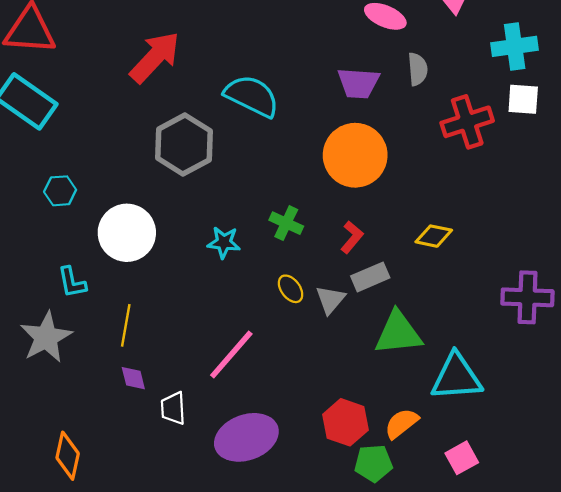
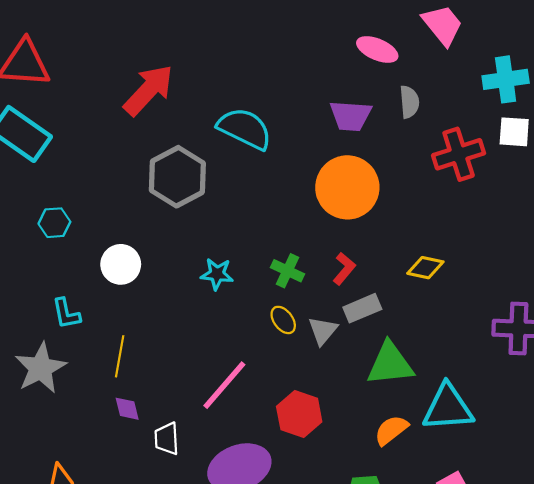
green cross: (286, 223) -> (287, 271), moved
white circle: (127, 233) -> (121, 264), size x0.7
red hexagon: (345, 422) -> (299, 414), moved
orange semicircle: (401, 423) -> (391, 430), moved

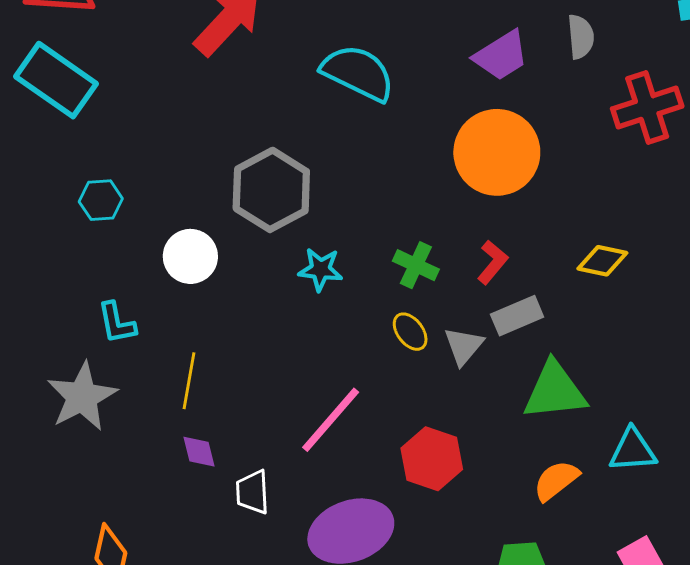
purple trapezoid: (351, 116) -> (501, 55), turned -36
gray hexagon: (177, 177) -> (271, 190), moved
cyan triangle: (448, 408) -> (633, 450), size x0.7

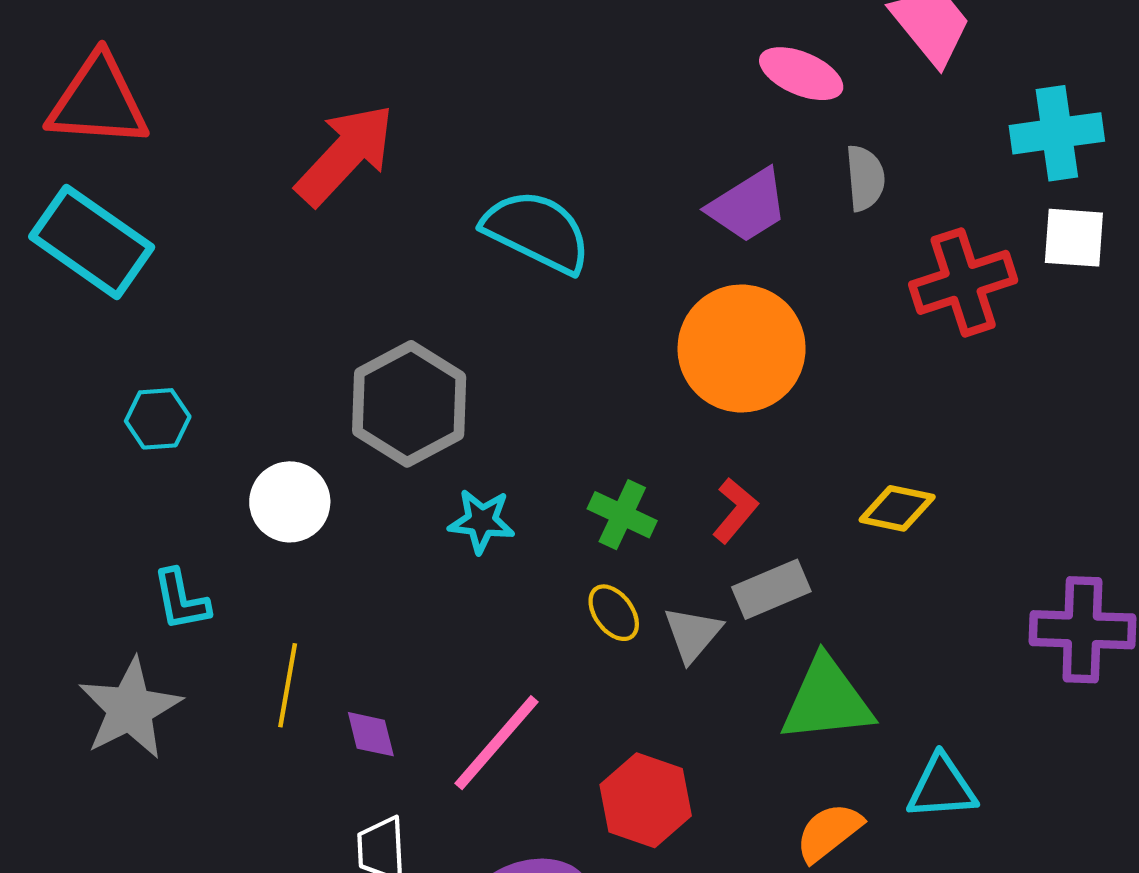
purple diamond: (199, 452) -> (371, 734), moved

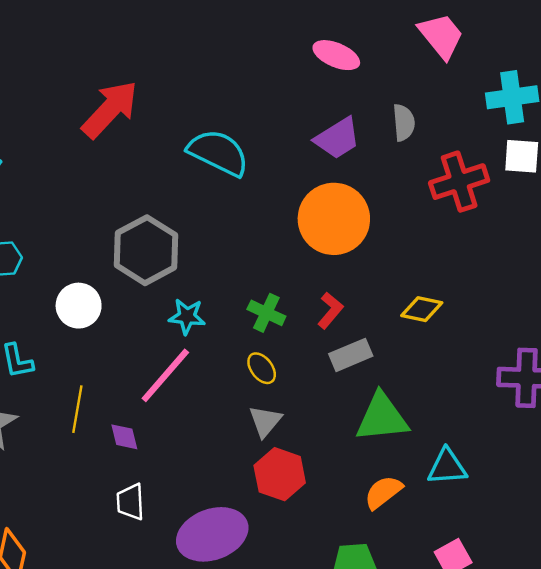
pink ellipse: (801, 74) -> (336, 55), moved
gray triangle: (693, 634) -> (265, 421), moved
pink line: (496, 743) -> (165, 375), moved

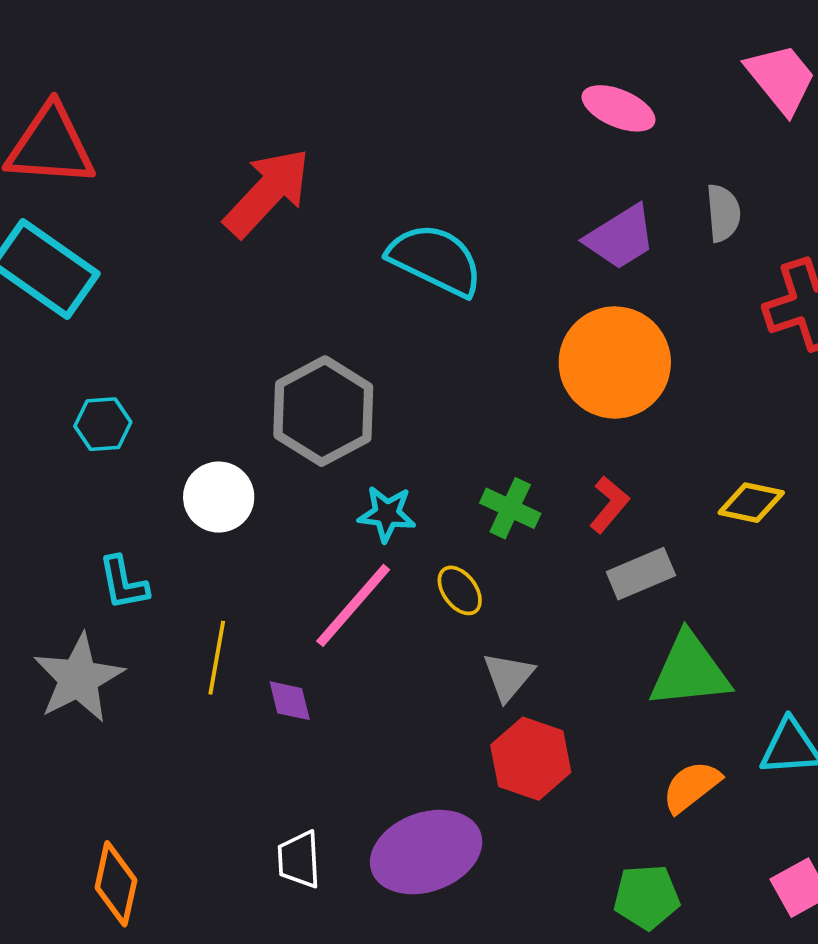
yellow ellipse: (262, 368) -> (460, 590), moved
white trapezoid: (130, 502) -> (299, 860), moved

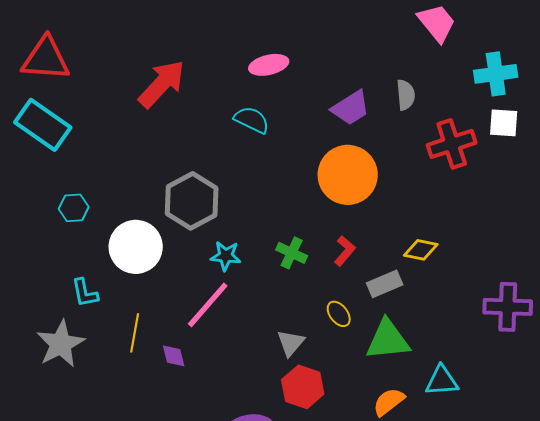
pink ellipse: (619, 108) -> (269, 65), moved, turned -36
cyan semicircle: (435, 260) -> (252, 120), size x0.7
white circle: (219, 497) -> (136, 247), size x1.4
gray rectangle: (641, 574) -> (385, 284), moved
yellow ellipse: (460, 590) -> (339, 314), moved

